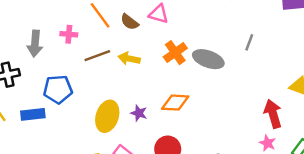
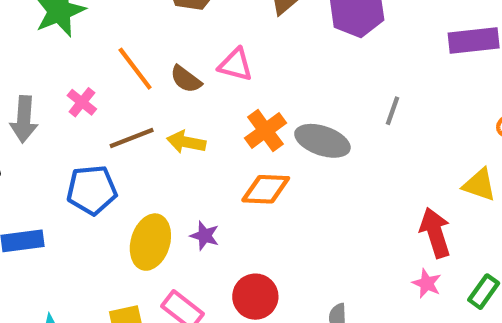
pink cross: (69, 34) -> (82, 102), turned 35
blue pentagon: (58, 89) -> (92, 190), moved
orange diamond: (175, 103) -> (266, 189), moved

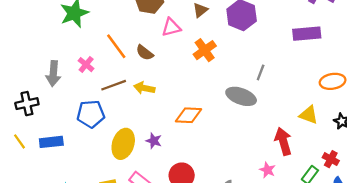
pink triangle: (236, 65) -> (171, 27), moved, turned -30
orange cross: (265, 131) -> (205, 50), moved
gray ellipse: (322, 141) -> (241, 96), moved
pink star: (427, 283) -> (267, 170), moved

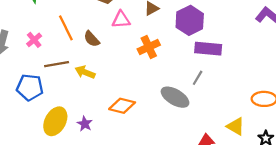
purple rectangle: (307, 34) -> (208, 49), moved

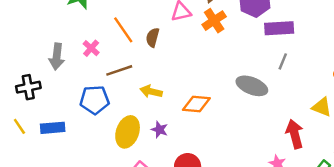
brown semicircle: (92, 39) -> (153, 37), turned 66
orange cross: (149, 47) -> (214, 21), moved
yellow arrow: (85, 72) -> (151, 91), moved
gray line: (198, 78) -> (283, 61), moved

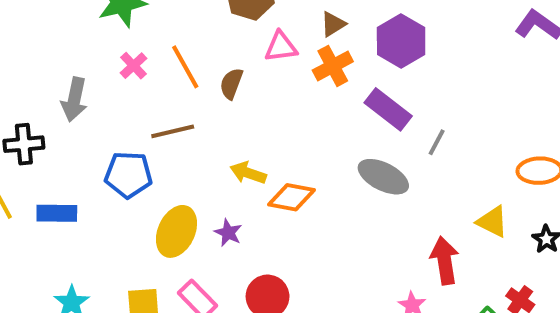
purple rectangle: (279, 28) -> (388, 109), moved, turned 36
pink cross: (91, 48) -> (134, 66), moved
yellow arrow: (151, 91) -> (248, 173), moved

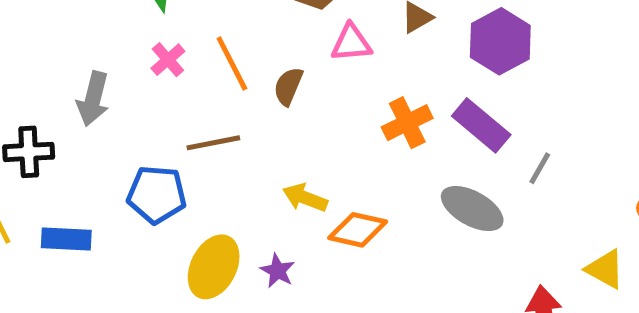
orange cross: (333, 66) -> (407, 123), moved

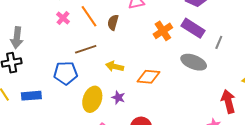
gray arrow: (93, 99) -> (17, 38), moved
yellow arrow: (305, 198) -> (115, 66), moved

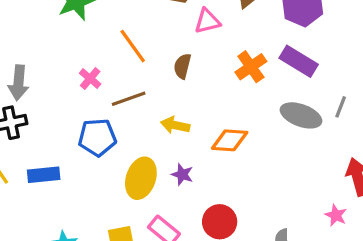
pink cross: (63, 18) -> (90, 79), moved
brown semicircle: (113, 22) -> (182, 66), moved
gray line: (219, 42) -> (341, 107), moved

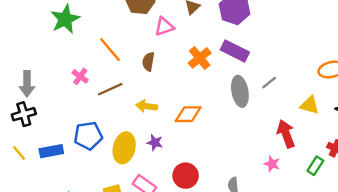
gray line: (341, 107) -> (269, 83), turned 35
gray ellipse: (301, 115) -> (240, 91), turned 64
blue pentagon: (97, 137) -> (88, 136), moved

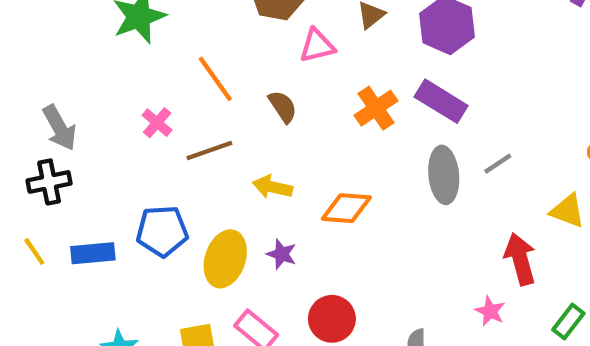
brown semicircle: (148, 62) -> (283, 107), turned 132
gray arrow: (27, 84) -> (59, 128), turned -35

